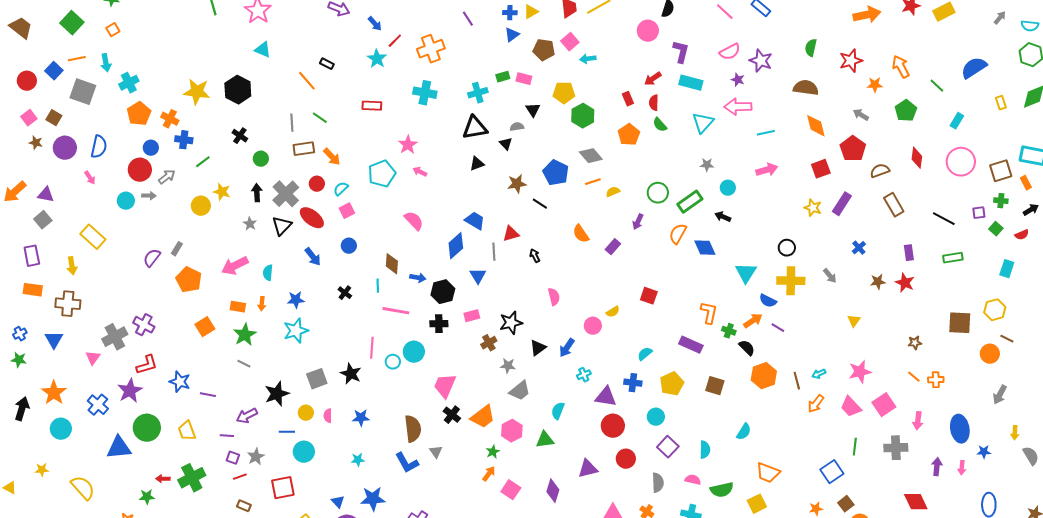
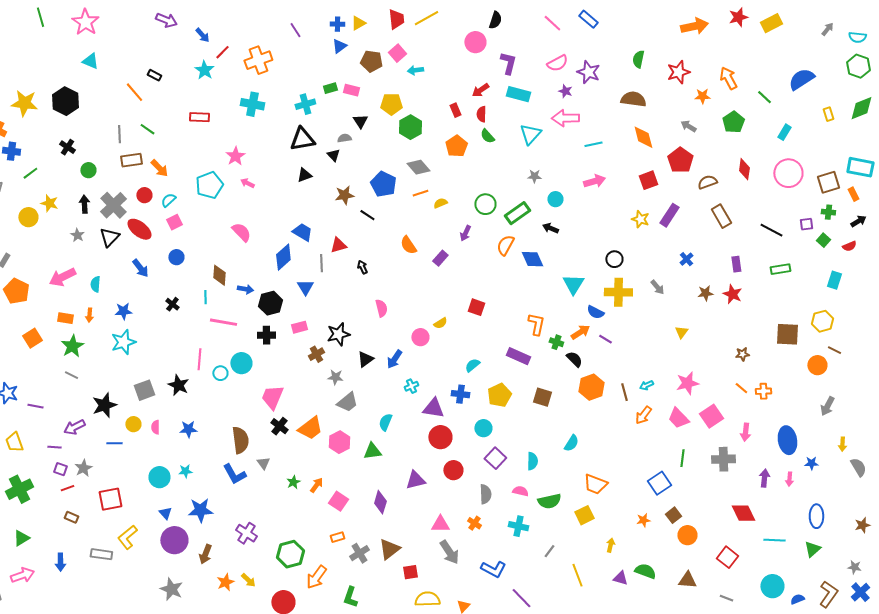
cyan circle: (304, 452) -> (159, 477), moved
green star: (493, 452) -> (293, 482), moved

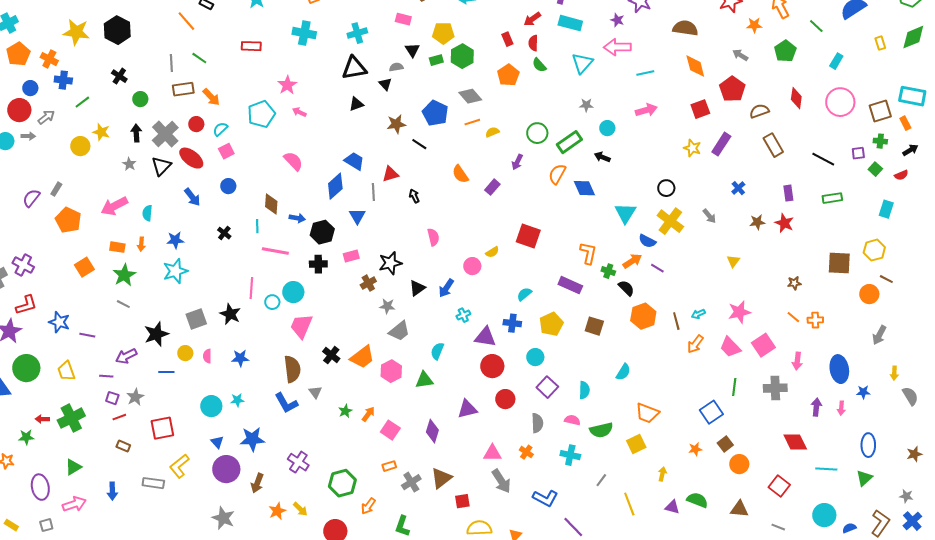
green rectangle: (330, 88) -> (436, 60), moved
yellow cross: (618, 292) -> (670, 221), turned 36
red square: (476, 307) -> (528, 236), size x1.4
pink trapezoid: (272, 397) -> (301, 326), moved
orange arrow: (316, 577) -> (368, 506), size x0.7

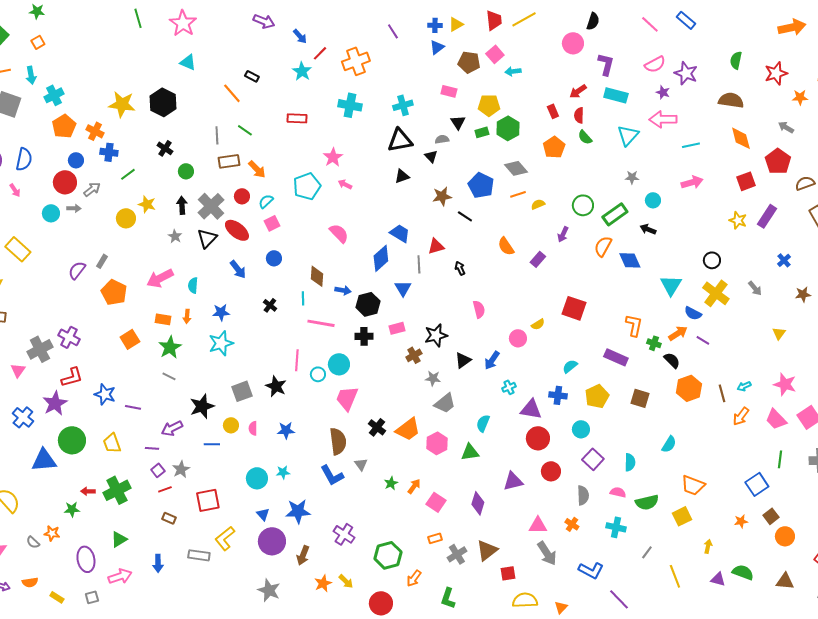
pink star: (739, 312) -> (785, 384), turned 30
purple square: (112, 398) -> (158, 470), turned 32

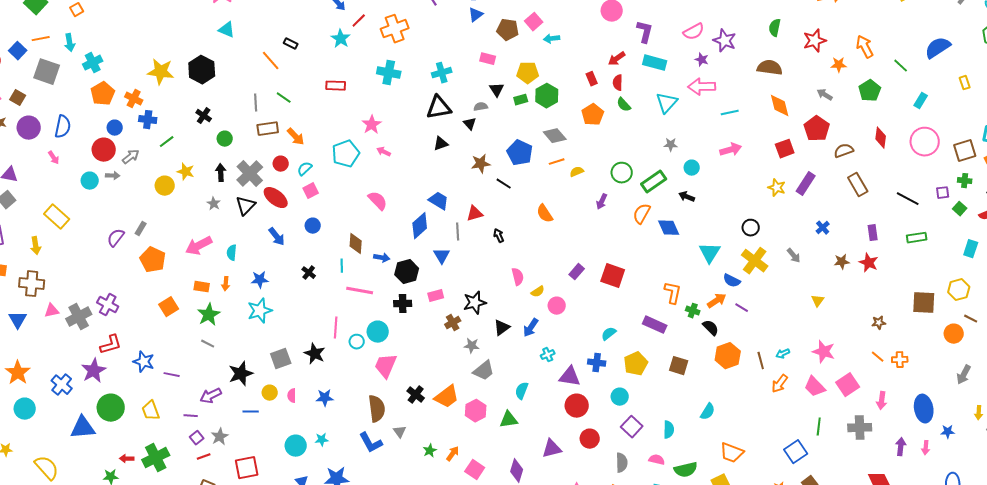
purple rectangle: (538, 259) -> (577, 272), moved
yellow semicircle: (538, 324) -> (538, 292), moved
pink triangle: (18, 370) -> (52, 311), moved, turned 42

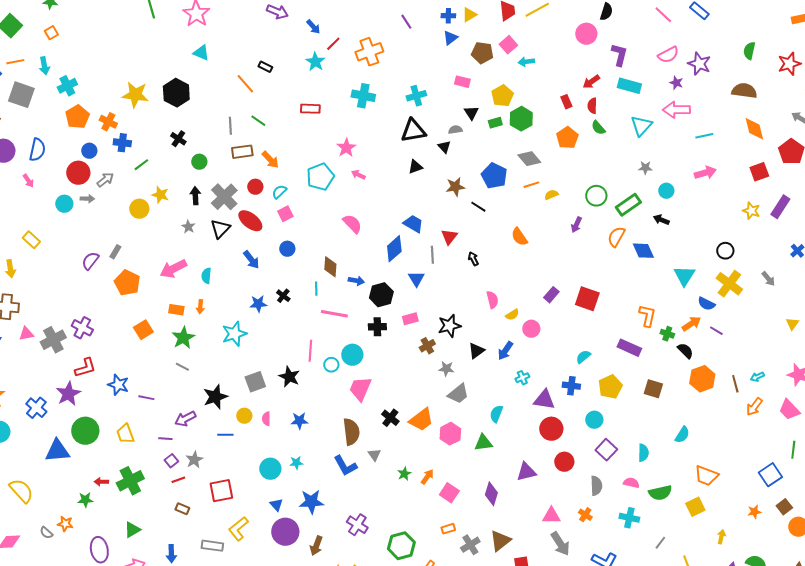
yellow pentagon: (528, 73) -> (502, 96), turned -30
red triangle: (475, 214) -> (449, 237), turned -36
yellow rectangle: (57, 217) -> (31, 240), size x0.7
blue star: (260, 280) -> (258, 304), moved

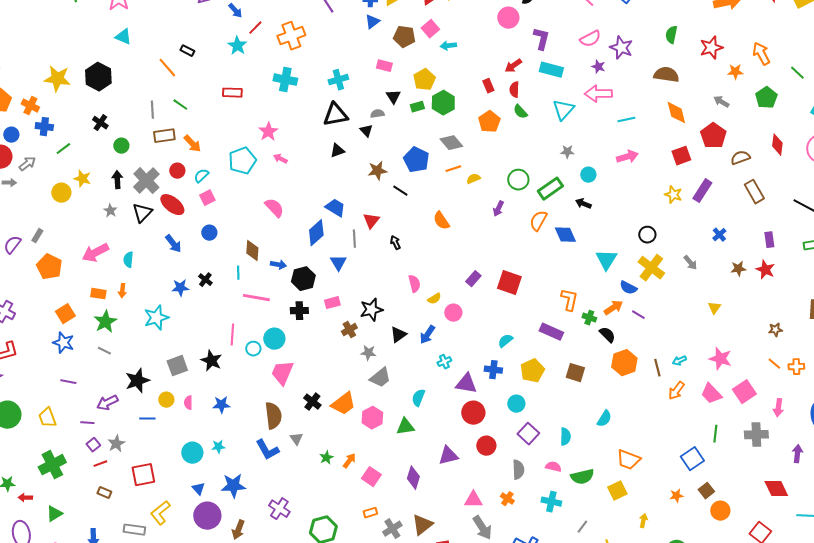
blue star: (118, 385) -> (63, 343), moved
red arrow: (101, 482) -> (25, 498), moved

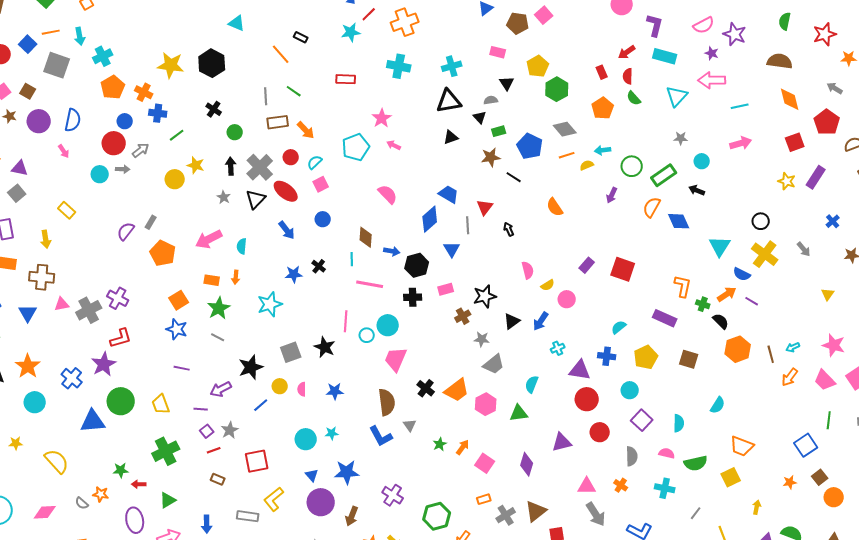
cyan star: (237, 46) -> (351, 32), turned 30
cyan arrow: (448, 46) -> (603, 150), moved
green rectangle: (417, 107) -> (499, 131), moved
blue line: (147, 419) -> (261, 405), turned -42

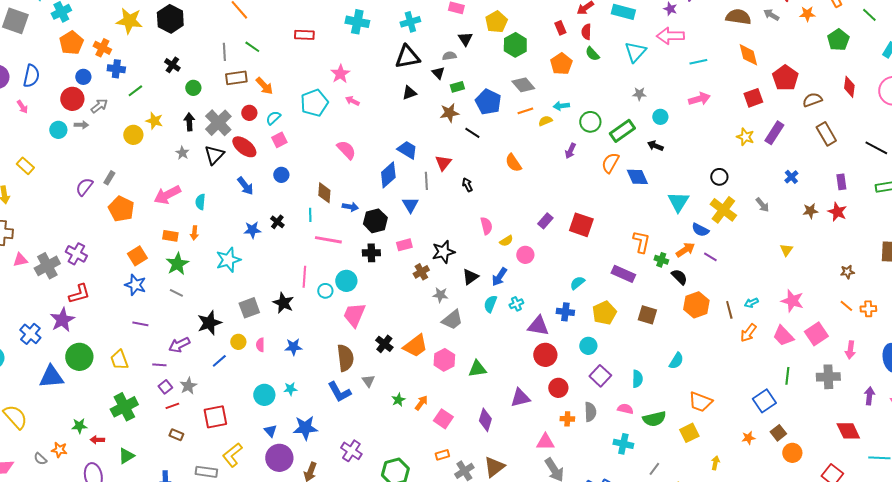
gray arrow: (835, 88) -> (771, 15), moved
cyan semicircle: (532, 384) -> (490, 304), moved
orange cross: (621, 485) -> (567, 419), moved, turned -32

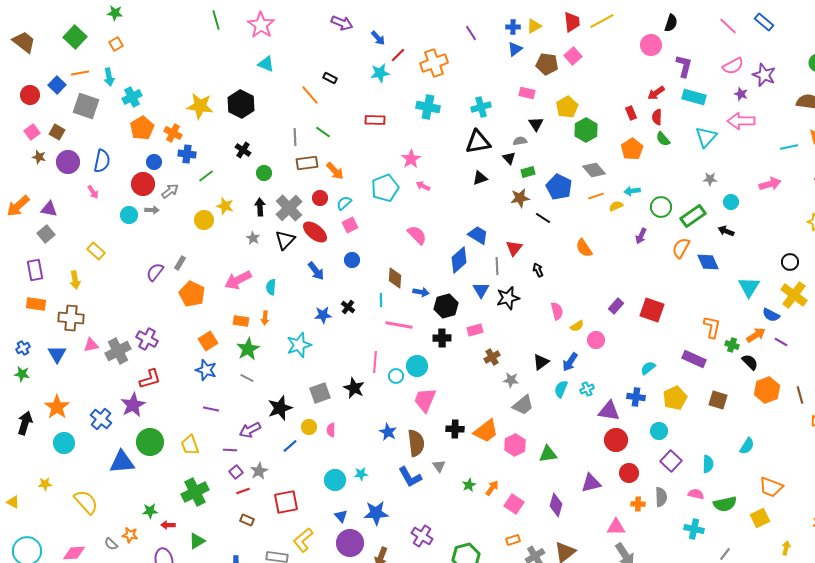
cyan line: (698, 62) -> (789, 147), moved
black star: (443, 252) -> (508, 298), moved
black cross: (384, 344) -> (455, 429), turned -36
blue star: (293, 347) -> (388, 432), moved, turned 30

